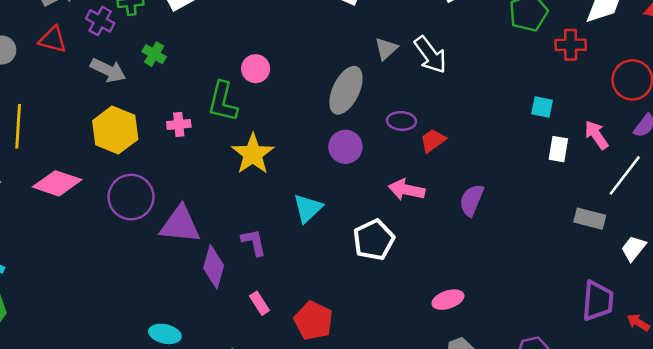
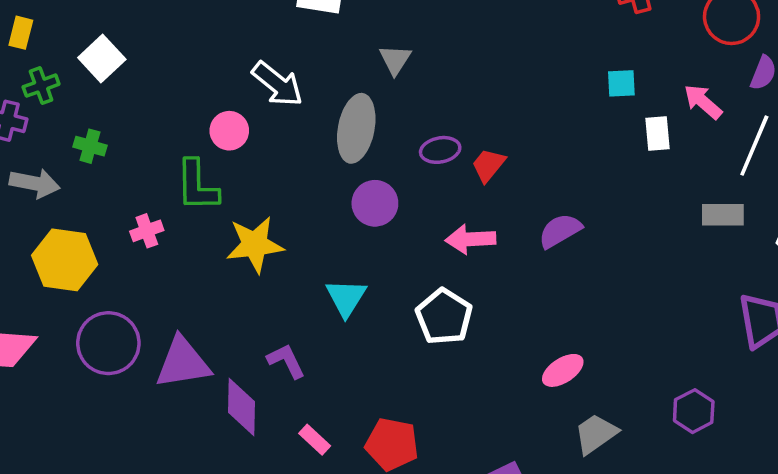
white arrow: (430, 55) -> (277, 84), moved
yellow star: (253, 154) -> (255, 245), turned -30
purple semicircle: (472, 200) -> (560, 231), turned 52

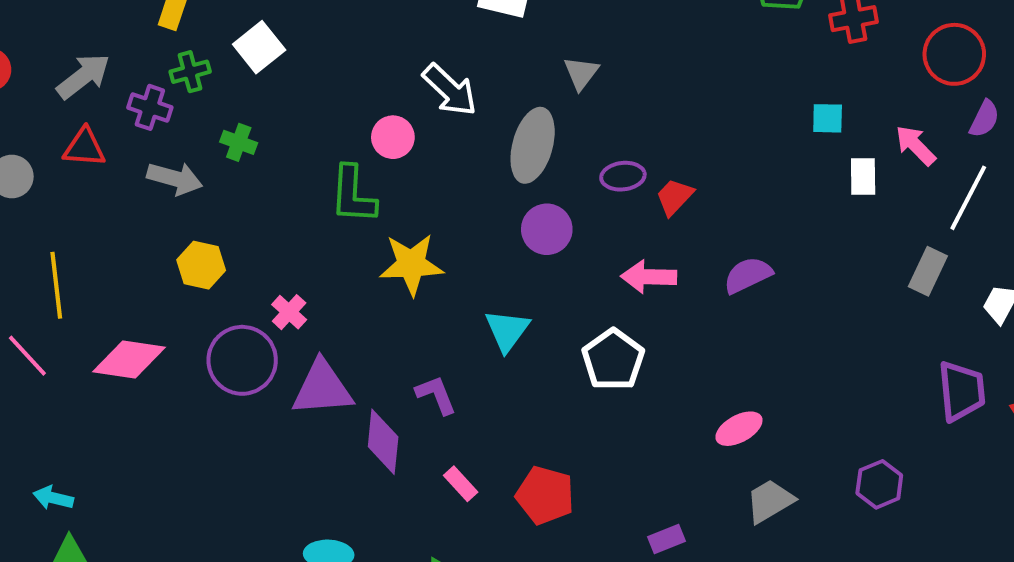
gray rectangle: (723, 215) -> (928, 271), turned -69
pink cross: (147, 231) -> (289, 312), moved, turned -32
yellow hexagon: (65, 260) -> (201, 265), size x0.7

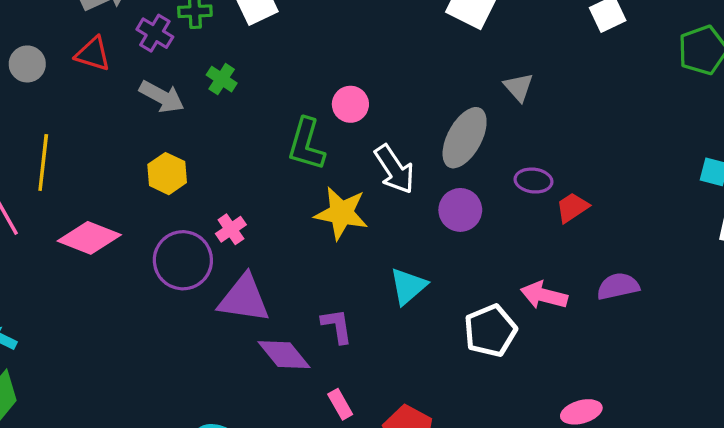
gray triangle: (581, 73) -> (519, 87), turned -32
white arrow: (450, 90) -> (394, 169), moved
pink arrow: (649, 277) -> (544, 295), moved
purple diamond: (383, 442) -> (284, 355), turned -58

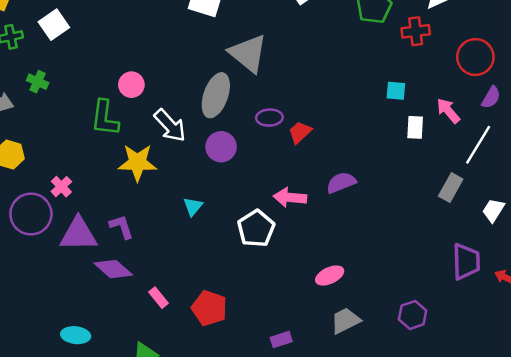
gray triangle: (519, 87) -> (248, 53), size x1.8
cyan triangle: (408, 286) -> (193, 206), size x0.7
purple L-shape: (337, 326) -> (121, 227), moved

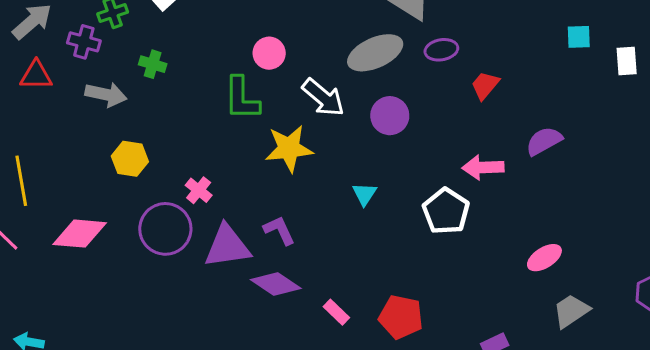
cyan square: (396, 91) -> (579, 37), moved
gray ellipse: (216, 95) -> (375, 53), turned 54
purple ellipse: (269, 118) -> (441, 50), moved

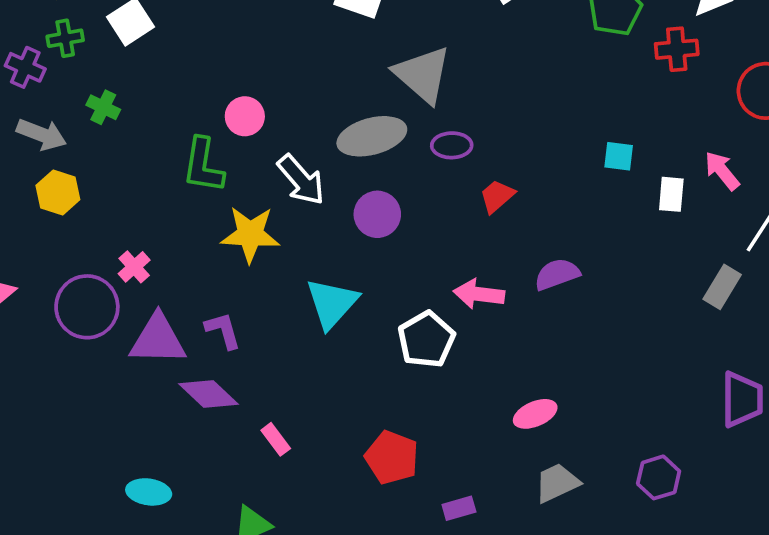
yellow hexagon: (130, 159) -> (58, 193), moved
cyan triangle: (364, 194) -> (332, 303), size x1.8
red pentagon: (401, 317) -> (392, 457), moved

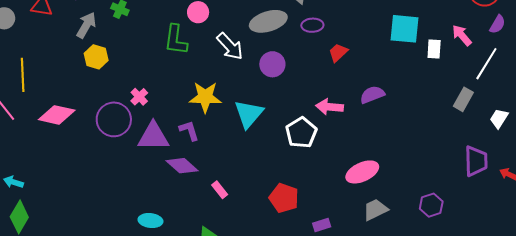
gray arrow: (42, 134) -> (86, 25), turned -80
cyan square: (619, 156) -> (405, 29), size x1.8
yellow star: (250, 234) -> (205, 97), moved
pink ellipse: (535, 414) -> (362, 172), size x1.4

